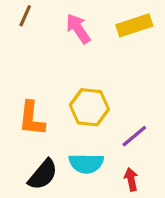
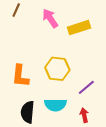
yellow rectangle: (134, 25) -> (79, 28), moved
black semicircle: (43, 175) -> (28, 112), turned 145

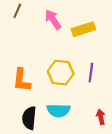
purple line: (86, 87) -> (91, 73), moved, turned -42
red arrow: (84, 115) -> (101, 117), moved

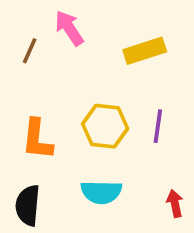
brown line: (17, 11) -> (30, 51), moved
pink arrow: (53, 19) -> (69, 28), moved
black semicircle: (29, 118) -> (28, 205), moved

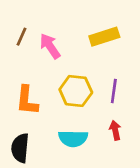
pink arrow: (69, 28) -> (50, 46), moved
red arrow: (175, 203) -> (115, 130), moved

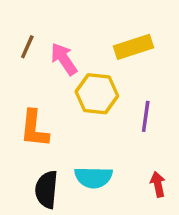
yellow hexagon: (76, 91) -> (97, 94), moved
red arrow: (115, 130) -> (158, 184), moved
black semicircle: (20, 148) -> (46, 190), moved

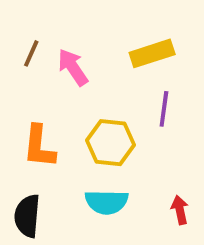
yellow hexagon: (97, 94) -> (110, 143), moved
purple line: (146, 116) -> (164, 109), moved
black semicircle: (46, 190) -> (27, 216), moved

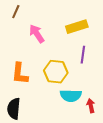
brown line: (31, 53) -> (16, 12), moved
cyan semicircle: (107, 202) -> (71, 96), moved

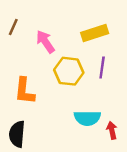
brown line: (16, 12) -> (13, 27), moved
yellow hexagon: (56, 72) -> (69, 71), moved

